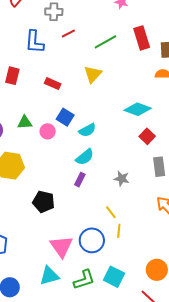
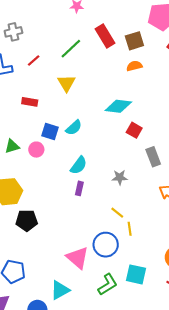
red line: (68, 34) -> (34, 60), moved
cyan semicircle: (87, 130) -> (74, 128), moved
black pentagon: (44, 202) -> (27, 220), moved
cyan triangle: (49, 276) -> (60, 290), moved

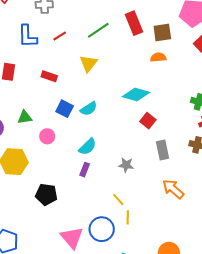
pink circle: (36, 150) -> (47, 136), moved
black pentagon: (27, 220) -> (46, 194), moved

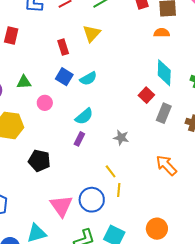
red rectangle: (49, 76) -> (63, 47), moved, turned 49
cyan diamond: (136, 95) -> (164, 73), moved, turned 72
gray rectangle: (163, 150) -> (164, 113), moved, turned 30

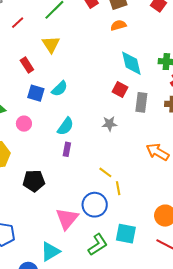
gray star: (121, 138) -> (109, 124), moved
pink triangle: (61, 206) -> (67, 219), turned 30

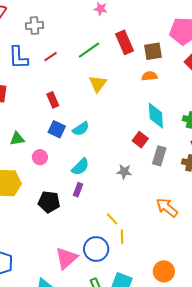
yellow triangle: (51, 44) -> (98, 84), moved
black pentagon: (34, 181) -> (49, 202), moved

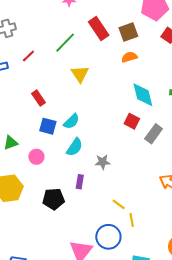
gray rectangle: (159, 156) -> (154, 134), turned 30
cyan semicircle: (80, 167) -> (75, 147), moved
gray star: (124, 172) -> (103, 162), moved

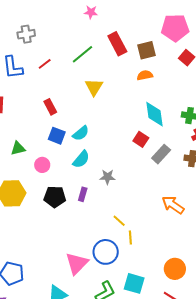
black pentagon: (54, 199) -> (55, 197), moved

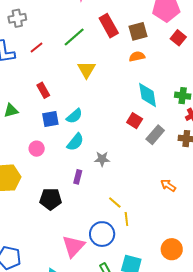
blue square: (57, 136) -> (50, 119), turned -30
green triangle: (18, 148) -> (11, 111), moved
black pentagon: (55, 197) -> (51, 199), moved
orange arrow: (173, 205) -> (168, 185), size x0.7

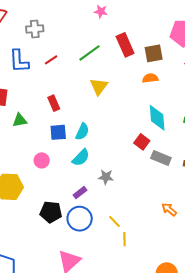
cyan semicircle: (74, 116) -> (82, 132), turned -30
gray rectangle: (155, 135) -> (161, 158), turned 66
purple rectangle: (78, 177) -> (80, 193), turned 32
blue circle: (102, 234) -> (80, 219), moved

